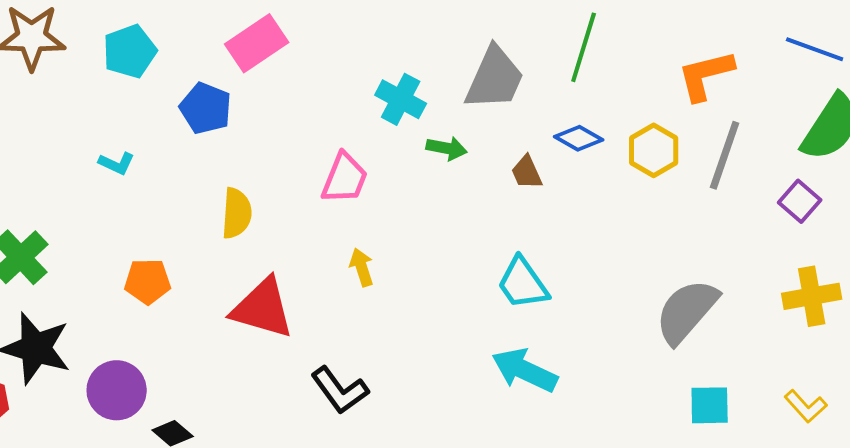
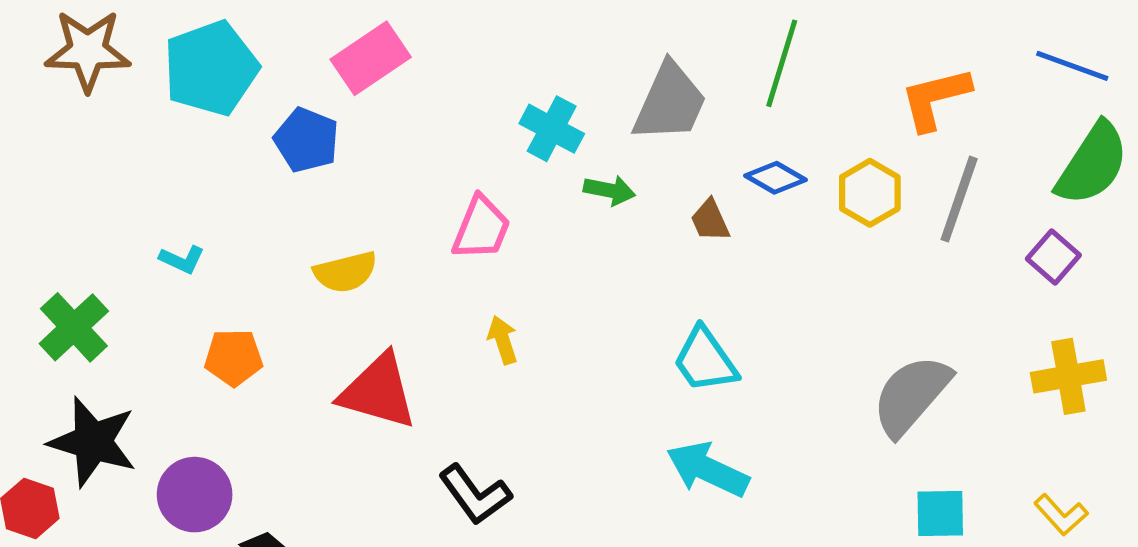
cyan pentagon: (130, 51) -> (211, 68), size x1.4
cyan L-shape: (117, 163) -> (182, 259), moved
yellow semicircle: (237, 213) -> (345, 272), turned 72

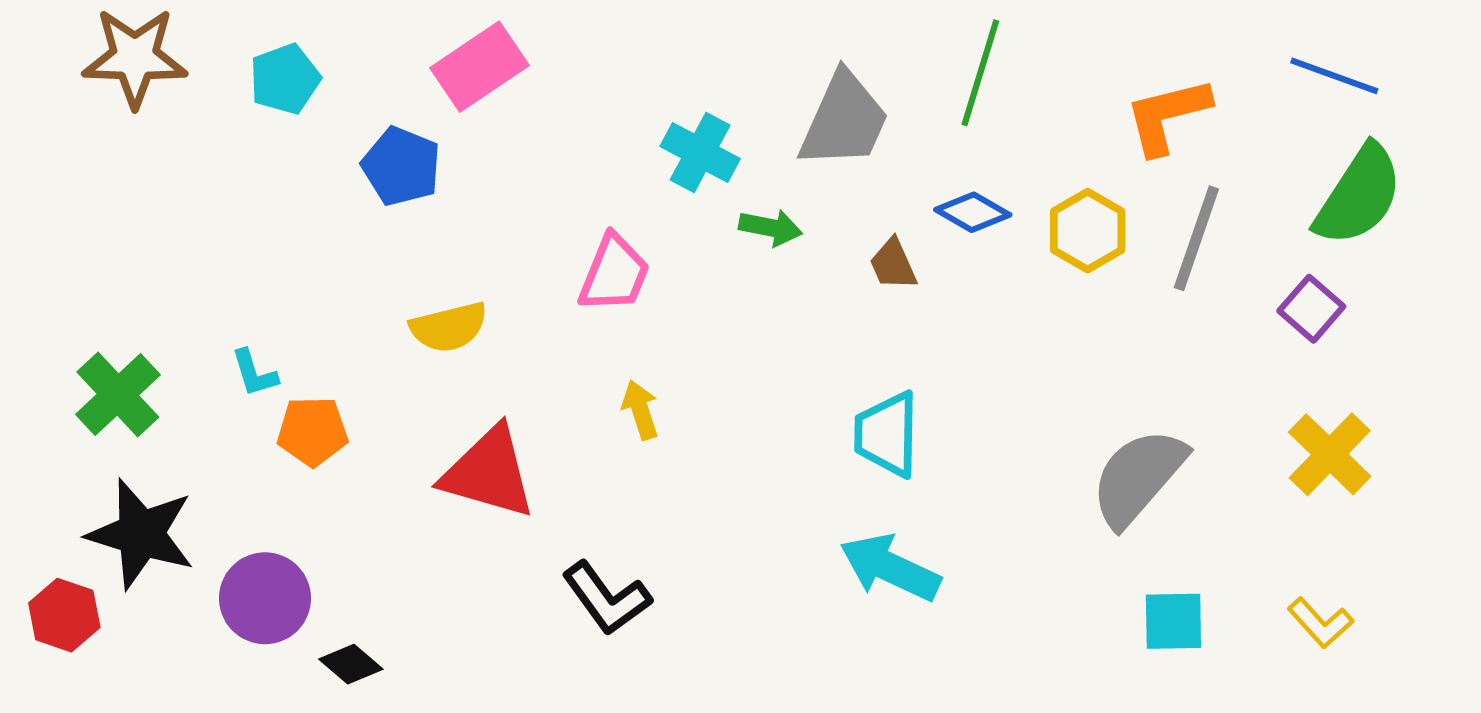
cyan pentagon: (211, 68) -> (285, 79), size x0.6
cyan L-shape: (182, 259) -> (254, 373), moved, turned 48
cyan trapezoid: (705, 360) -> (887, 434), turned 36
yellow cross: (1068, 376) -> (1330, 454), turned -36

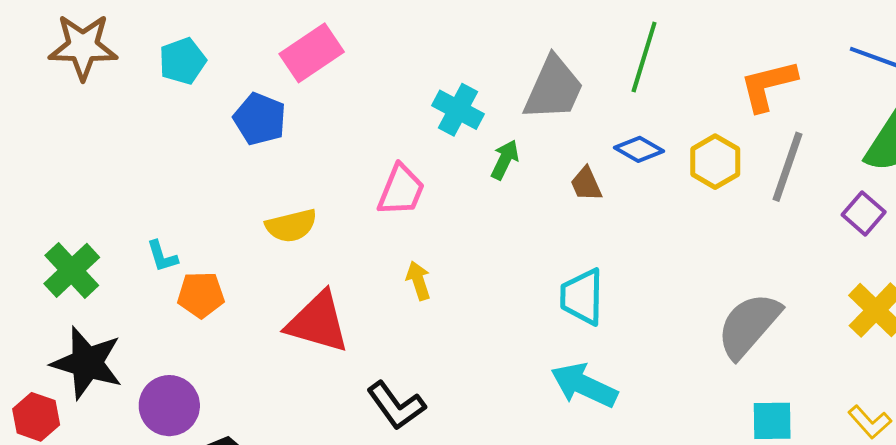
green arrow: (771, 228) -> (505, 160), turned -75

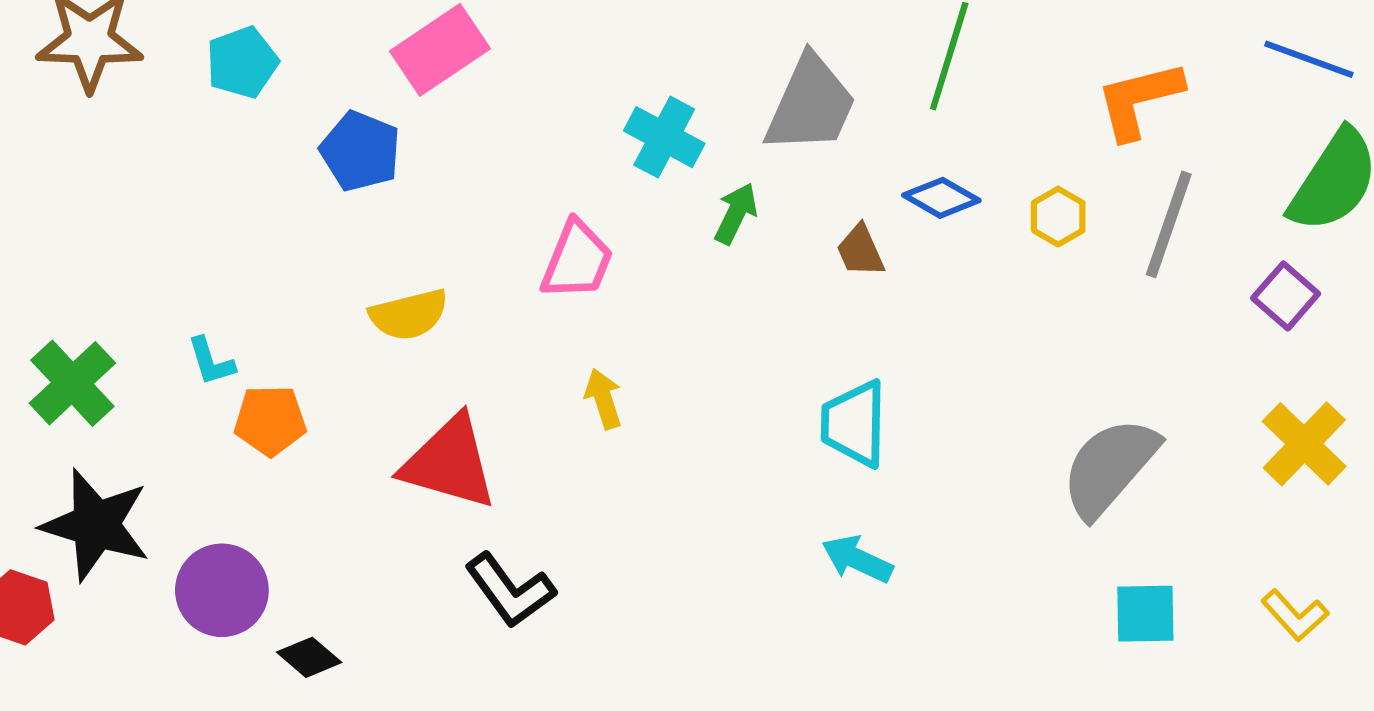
yellow hexagon: (715, 162) -> (1058, 217), size x0.7
cyan arrow: (584, 385) -> (857, 559), size x0.7
black L-shape: (396, 406) -> (510, 590), moved

